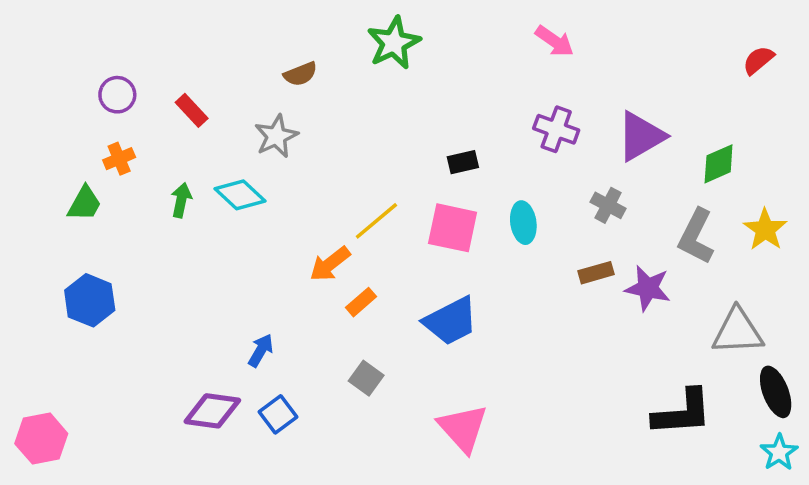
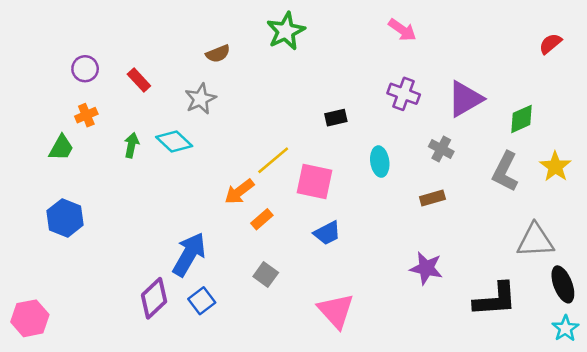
pink square: (453, 228) -> (315, 182), moved
purple star: (648, 288) -> (426, 268), moved
blue trapezoid: (451, 321) -> (327, 233), size x0.7
blue arrow: (261, 350) -> (189, 254), size x1.8
purple diamond: (212, 411) -> (154, 298), turned -51

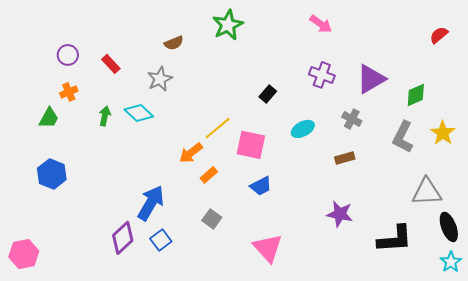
black rectangle: (336, 118) -> (268, 94), turned -36
cyan ellipse: (380, 162) -> (303, 129), turned 70

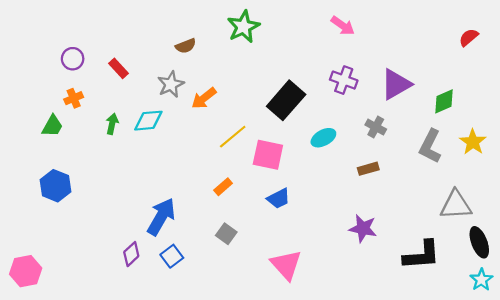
black rectangle: (268, 94) -> (286, 100), size x2.0
cyan diamond: (139, 113) -> (148, 121), turned -48
orange arrow: (191, 153) -> (204, 98), moved
purple diamond: (123, 238) -> (131, 254), size x0.7

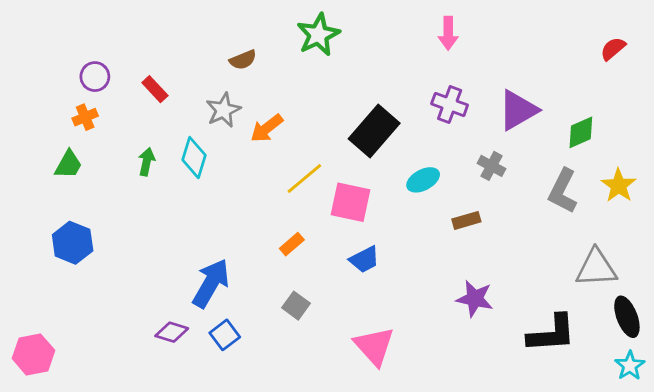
pink arrow: (343, 26) -> (448, 33), turned 55
orange cross: (74, 98) -> (85, 117), moved
cyan diamond: (148, 121) -> (194, 158), turned -68
brown rectangle: (368, 169) -> (466, 220), moved
purple diamond: (131, 254) -> (172, 332), turned 60

